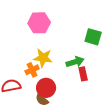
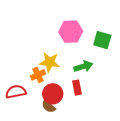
pink hexagon: (39, 23) -> (71, 32), moved
red rectangle: (83, 74) -> (77, 88), moved

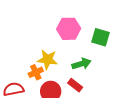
red rectangle: (77, 88) -> (75, 85), turned -40

